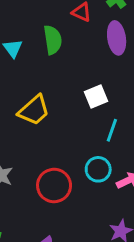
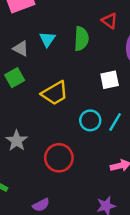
white square: (96, 97) -> (110, 80), moved
cyan circle: (98, 169) -> (90, 120), moved

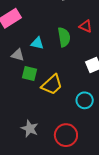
red triangle: (109, 21) -> (86, 26), moved
cyan triangle: (47, 39) -> (37, 43), turned -40
green square: (15, 78) -> (29, 74), moved, turned -35

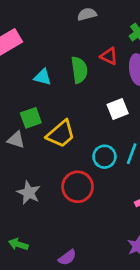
gray triangle: (18, 55) -> (16, 140), moved
green square: (29, 74) -> (31, 118), turned -35
red circle: (66, 135) -> (78, 187), moved

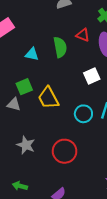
yellow trapezoid: (61, 134) -> (48, 98), turned 105
red circle: (78, 187) -> (65, 151), moved

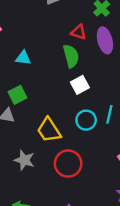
green semicircle: (60, 47) -> (71, 56), moved
white square: (92, 76) -> (80, 85), moved
yellow trapezoid: (48, 98) -> (49, 130), moved

